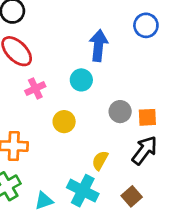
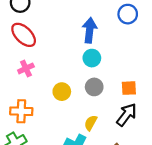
cyan circle: (81, 80) -> (92, 58), moved
pink cross: (35, 89) -> (26, 68), moved
gray circle: (120, 112) -> (94, 87), moved

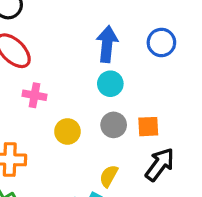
blue circle: (128, 14) -> (161, 42), moved
pink cross: (26, 68) -> (35, 95), moved, turned 35
orange square: (129, 88) -> (148, 127), moved

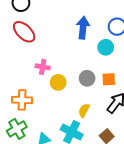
cyan circle: (110, 84) -> (106, 47), moved
pink cross: (35, 95) -> (43, 67), moved

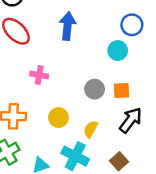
blue arrow: (83, 28) -> (67, 26), moved
yellow circle: (58, 82) -> (58, 117), moved

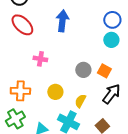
cyan circle: (118, 51) -> (111, 40), moved
orange square: (122, 90) -> (104, 71), turned 32

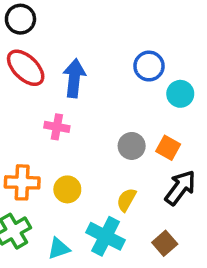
blue circle: (112, 20) -> (149, 66), moved
blue arrow: (62, 21) -> (74, 78), moved
yellow circle: (55, 92) -> (67, 189), moved

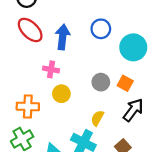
blue circle: (149, 66) -> (101, 29), moved
cyan circle: (180, 94) -> (133, 47), size x1.5
yellow circle: (67, 189) -> (61, 94), moved

